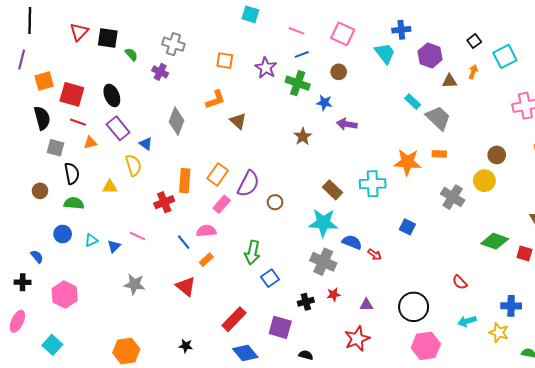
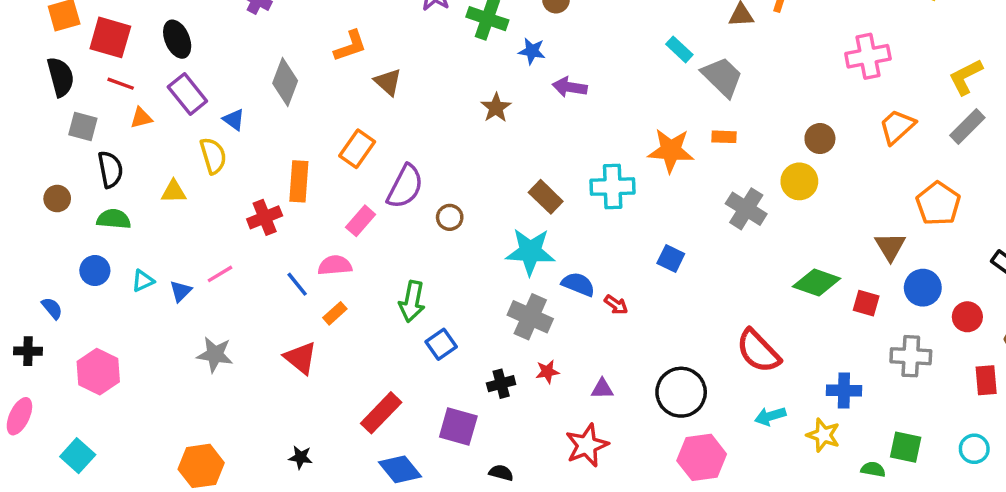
orange rectangle: (218, 174) -> (357, 149), moved
pink line: (138, 236) -> (220, 274), turned -56
red semicircle: (460, 282) -> (758, 351), size x1.8

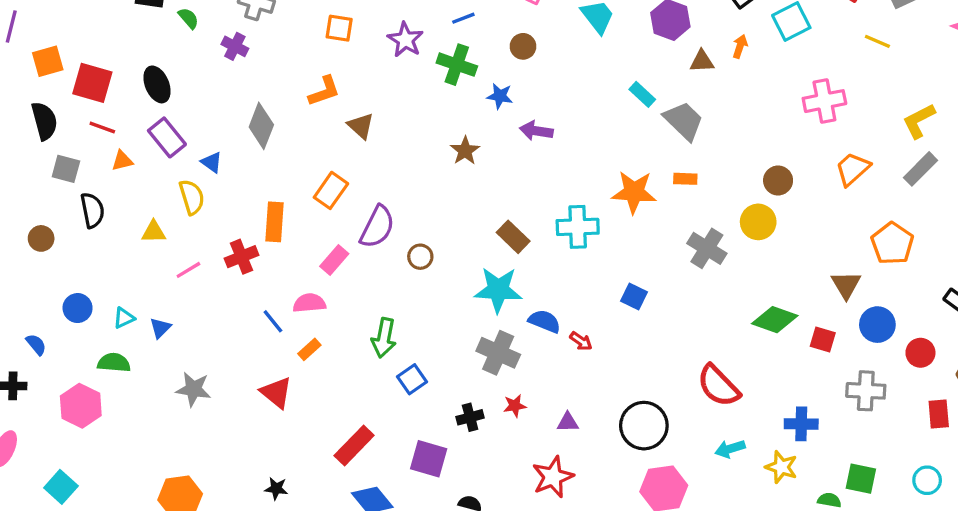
green semicircle: (114, 219) -> (114, 363), moved
pink line: (220, 274) -> (188, 270), moved

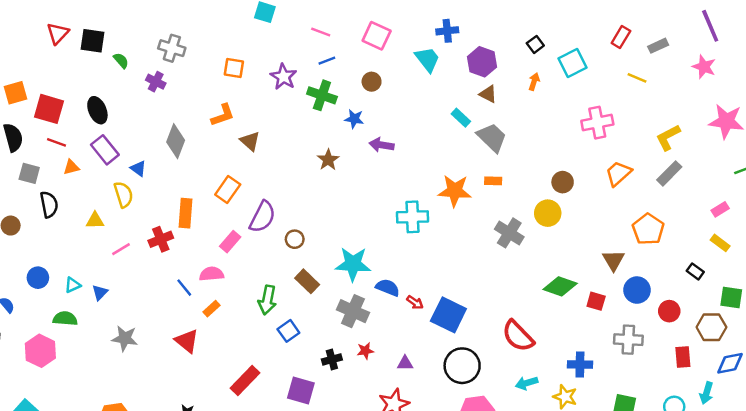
brown triangle: (702, 61) -> (488, 94), moved, turned 30
brown rectangle: (513, 237) -> (307, 281), moved
blue square: (634, 296) -> (448, 315), moved, size x1.8

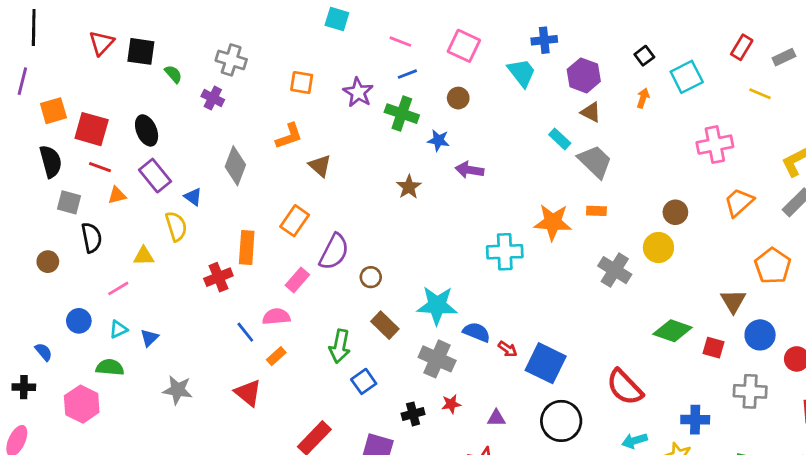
pink line: (121, 249) -> (118, 288), moved

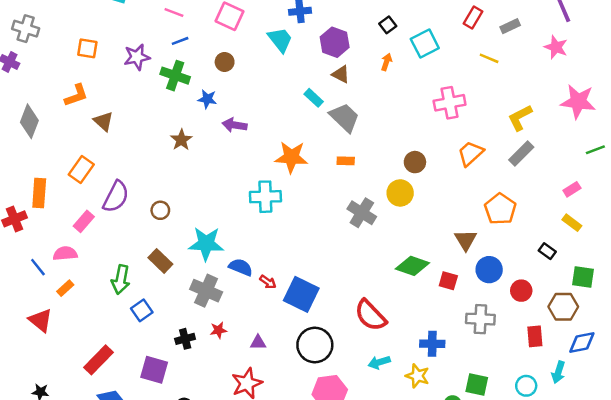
purple star: (358, 92) -> (137, 57), turned 30
orange star: (553, 222) -> (291, 157), moved
brown circle: (371, 277) -> (160, 210), moved

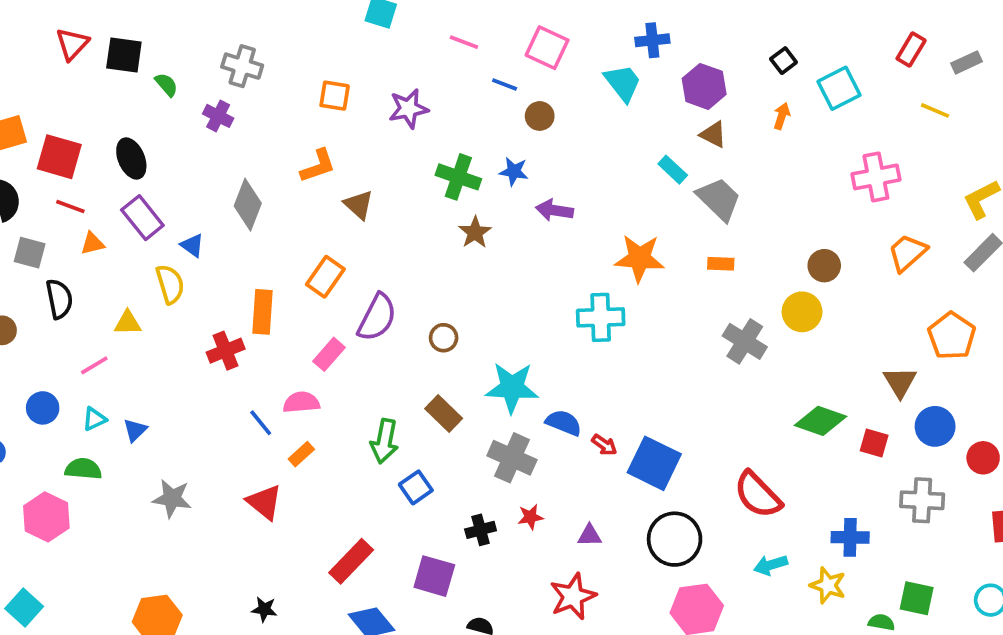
blue line: (180, 41) -> (505, 85), moved, turned 42
green cross: (175, 76) -> (458, 177), moved

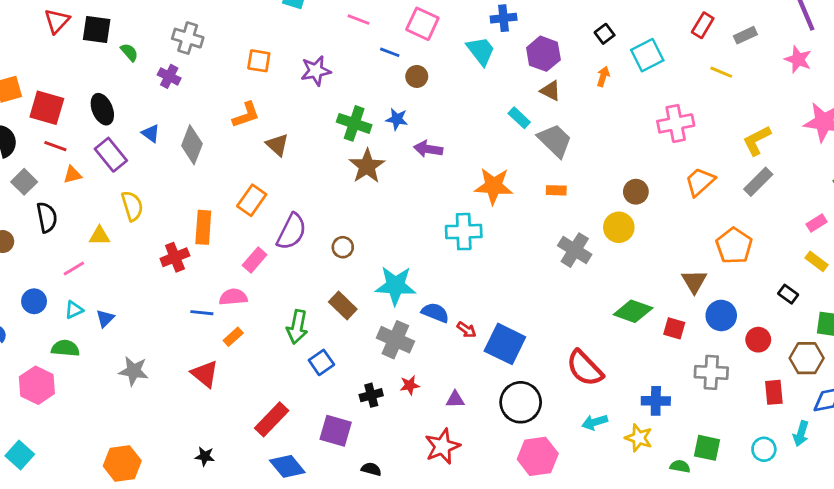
brown star: (475, 232) -> (367, 166), size x1.4
blue triangle: (192, 245) -> (151, 133), moved
gray square: (30, 253) -> (24, 182), turned 30
blue line: (261, 423) -> (202, 313), turned -45

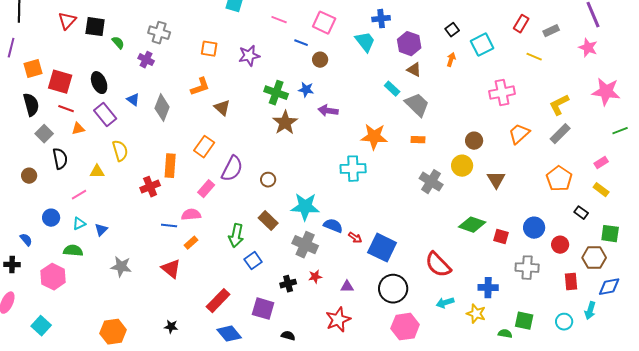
orange pentagon: (734, 246) -> (559, 179), moved
brown triangle: (694, 281) -> (496, 180), moved

